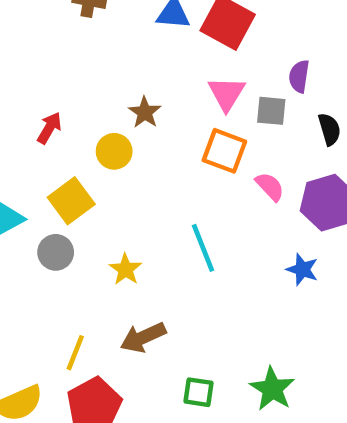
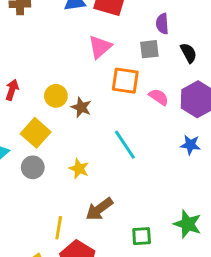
pink triangle: (227, 94) -> (100, 47), moved, turned 30
brown star: (145, 112) -> (81, 107), moved

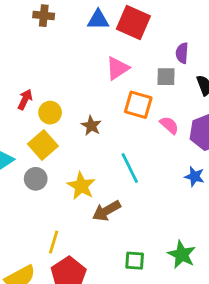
yellow circle: (56, 96) -> (50, 113), moved
yellow star: (79, 169) -> (81, 186), size x1.4
brown arrow: (99, 209) -> (106, 211), moved

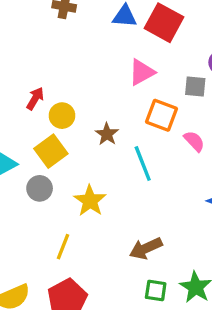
cyan line: (130, 168) -> (143, 164), moved
brown arrow: (106, 211) -> (146, 248), moved
yellow line: (54, 242) -> (63, 247), moved
green square: (135, 261) -> (156, 291), moved

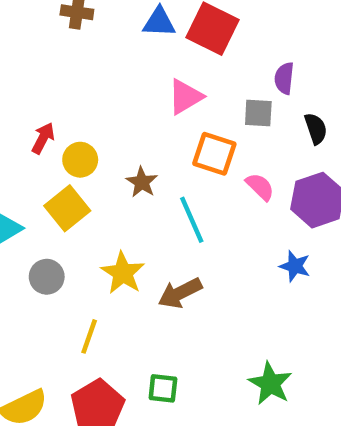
gray circle: (40, 188) -> (47, 277), moved
brown arrow: (146, 248) -> (180, 293), moved
green square: (156, 291) -> (163, 388), moved

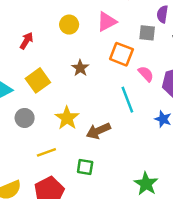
yellow circle: (80, 160) -> (69, 25), moved
cyan line: (192, 220) -> (127, 100), moved
yellow line: (89, 336) -> (46, 152), turned 48
green square: (163, 388) -> (85, 167), moved

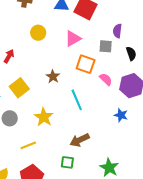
yellow circle: (69, 25) -> (38, 33), moved
cyan line: (127, 100) -> (77, 100), moved
brown arrow: (98, 131) -> (80, 140), moved
green square: (85, 167) -> (67, 162), moved

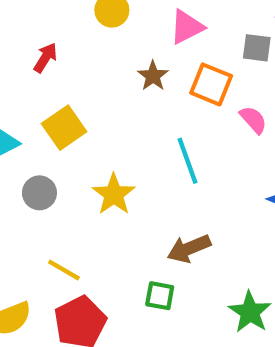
brown star: (53, 77) -> (153, 76), moved
yellow line: (28, 145) -> (64, 270), moved, turned 49

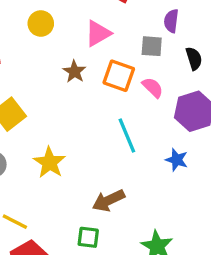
pink semicircle: (253, 120) -> (153, 87), moved
cyan line: (188, 161) -> (127, 136), moved

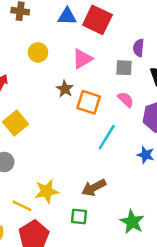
orange square: (119, 76) -> (89, 102), moved
cyan line: (127, 136) -> (107, 137), turned 56
yellow star: (50, 163) -> (47, 191), moved, turned 30

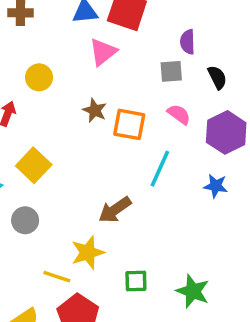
yellow circle: (38, 52) -> (39, 77), moved
pink triangle: (82, 59) -> (103, 52), moved
brown arrow: (94, 188) -> (115, 210), moved
green star: (132, 222) -> (193, 291), moved

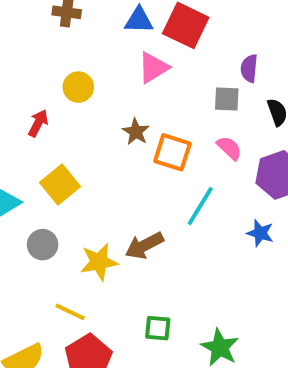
yellow star: (88, 253) -> (99, 262), moved

